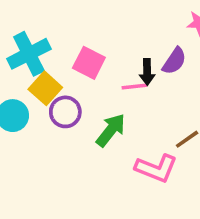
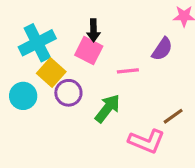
black arrow: (147, 72) -> (93, 30), moved

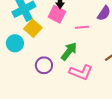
purple circle: (68, 93) -> (44, 65), moved
pink L-shape: (147, 141) -> (81, 72), moved

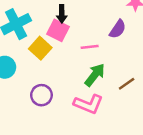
yellow square: (33, 28) -> (40, 48), moved
green arrow: (69, 51) -> (95, 75), moved

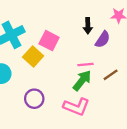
black arrow: (62, 14) -> (88, 26), moved
pink line: (90, 47) -> (86, 65), moved
brown line: (127, 84) -> (111, 75), moved

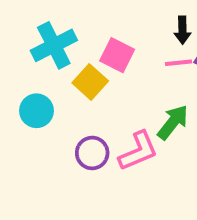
pink line: (86, 65) -> (179, 63), moved
pink L-shape: (76, 107) -> (138, 151), moved, turned -45

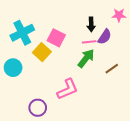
green arrow: (173, 122) -> (86, 58), moved
purple circle: (92, 153) -> (38, 108), moved

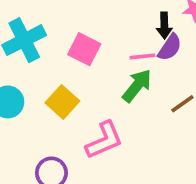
black arrow: (91, 24) -> (164, 26), moved
yellow square: (42, 52) -> (62, 102), moved

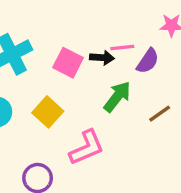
black arrow: (164, 26) -> (102, 58), moved, turned -85
pink line: (142, 56) -> (122, 47), moved

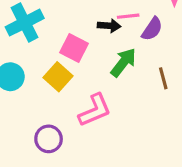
pink square: (68, 63) -> (74, 48), moved
brown line: (160, 114) -> (163, 78), turned -70

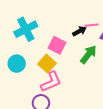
black arrow: (109, 26) -> (79, 31), turned -32
pink L-shape: (95, 110) -> (51, 82), moved

